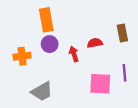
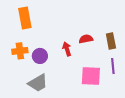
orange rectangle: (46, 20) -> (25, 18), moved
brown rectangle: (122, 33) -> (111, 41), moved
purple circle: (50, 44) -> (40, 56), moved

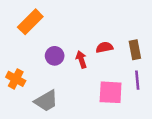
orange rectangle: (25, 18) -> (30, 22), turned 55
orange cross: (20, 51) -> (16, 79), moved, turned 35
purple circle: (40, 56) -> (55, 56), moved

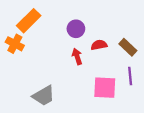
brown rectangle: (135, 50) -> (128, 47), turned -36
purple circle: (55, 56) -> (76, 29), moved
orange cross: (16, 79) -> (15, 44), moved

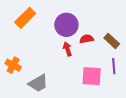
purple circle: (76, 29) -> (66, 25), size x1.5
orange cross: (15, 44) -> (13, 65), moved

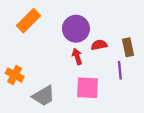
brown rectangle: (112, 41) -> (128, 47), turned 35
purple line: (114, 66) -> (120, 70), moved
pink square: (92, 76) -> (88, 88), moved

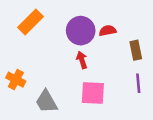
red semicircle: (99, 45) -> (108, 31), moved
purple line: (120, 70) -> (138, 83), moved
gray trapezoid: (44, 96) -> (46, 102), turned 90

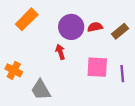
brown rectangle: (136, 50) -> (120, 31), moved, turned 63
red arrow: (82, 60) -> (60, 52), moved
pink square: (93, 93) -> (97, 67), moved

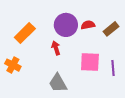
orange rectangle: (27, 19) -> (25, 33), moved
gray trapezoid: (41, 90) -> (58, 83), moved

